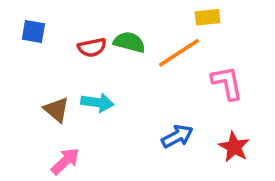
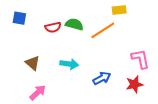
pink L-shape: (227, 83) -> (140, 59), moved
cyan arrow: (97, 103) -> (69, 64), moved
red star: (234, 147) -> (134, 84), turned 30

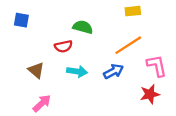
red semicircle: (53, 27) -> (63, 46), moved
orange line: (103, 30) -> (128, 45), moved
blue arrow: (102, 78) -> (113, 71), moved

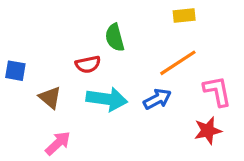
blue square: (21, 20) -> (15, 71), moved
green semicircle: (83, 27) -> (115, 38), turned -120
cyan arrow: (77, 71) -> (107, 99), size x1.4

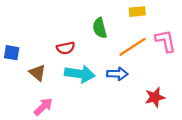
green semicircle: (115, 38) -> (100, 28), moved
pink L-shape: (217, 91) -> (165, 41), moved
blue arrow: (157, 99) -> (117, 74), turned 30

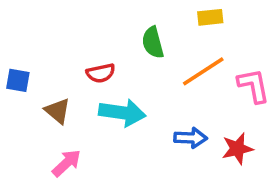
pink L-shape: (165, 41) -> (254, 86), moved
blue arrow: (117, 74) -> (191, 138), moved

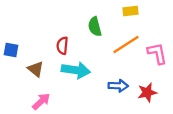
red semicircle: (101, 73) -> (62, 46), turned 108

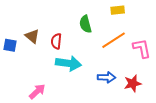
brown triangle: (36, 69) -> (32, 36), moved

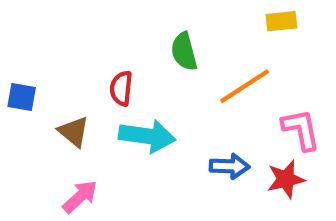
yellow rectangle: (118, 10) -> (281, 21), moved
brown triangle: (32, 36) -> (74, 132), moved
pink L-shape: (142, 48) -> (301, 129), moved

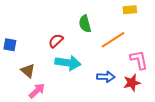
red semicircle: (121, 88) -> (56, 41), turned 42
brown triangle: (74, 132) -> (28, 71), moved

